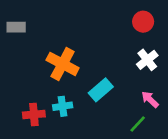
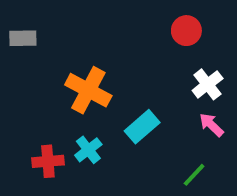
red circle: (143, 22) -> (186, 31), moved
pink arrow: (150, 99) -> (211, 125), moved
cyan cross: (63, 106) -> (88, 150), turned -30

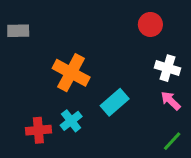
white cross: (208, 84) -> (168, 68), turned -35
green line: (194, 175) -> (172, 141), moved

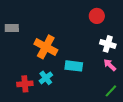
gray rectangle: (18, 31) -> (12, 28), moved
cyan rectangle: (115, 102) -> (74, 66), turned 48

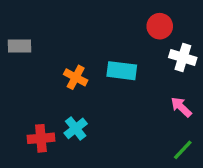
white cross: (108, 44) -> (183, 58), moved
orange cross: (46, 47) -> (76, 77), size x0.6
cyan rectangle: (74, 66) -> (122, 71), moved

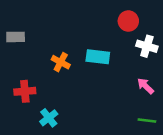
cyan cross: (76, 128) -> (49, 118), moved
red cross: (41, 138) -> (25, 91), moved
green line: (183, 150) -> (147, 120), turned 54

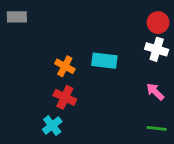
red circle: (128, 21) -> (158, 23), moved
gray rectangle: (16, 37) -> (17, 17), moved
red cross: (25, 91) -> (65, 97), moved, turned 30

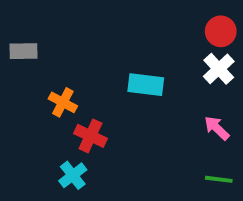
gray rectangle: (17, 17) -> (23, 51), moved
white cross: (157, 49) -> (219, 69), turned 30
orange cross: (65, 66) -> (63, 102), moved

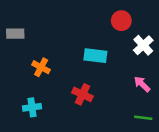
red circle: (221, 31) -> (121, 21), moved
red cross: (91, 136) -> (82, 94), moved
cyan cross: (73, 175) -> (32, 107), moved, turned 30

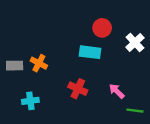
red circle: (121, 21) -> (102, 28), moved
gray rectangle: (15, 34) -> (15, 66), moved
pink arrow: (142, 84) -> (117, 91), moved

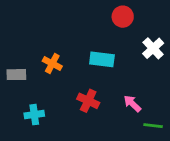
red circle: (102, 28) -> (123, 17), moved
orange cross: (39, 63) -> (52, 64), moved

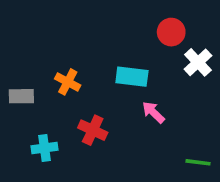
red circle: (123, 17) -> (171, 32), moved
red cross: (88, 101) -> (93, 130), moved
pink arrow: (132, 104) -> (153, 112), moved

